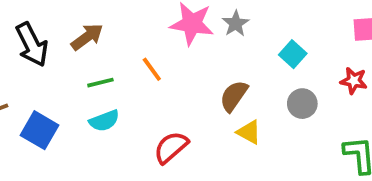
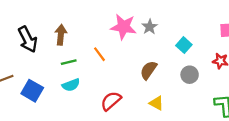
brown arrow: (87, 37) -> (61, 35), turned -48
yellow triangle: (249, 132) -> (156, 103), moved

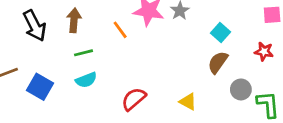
orange line: (99, 54) -> (120, 30), moved
brown semicircle: (149, 70) -> (218, 62), moved
gray circle: (190, 75) -> (241, 89), moved

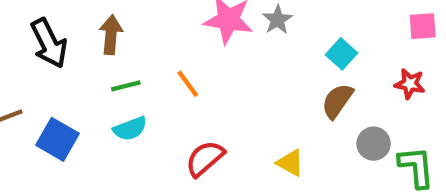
orange line: (120, 30) -> (188, 84), moved

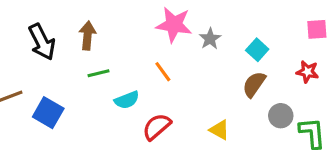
gray star: (277, 20) -> (210, 39), moved
orange line: (188, 84) -> (163, 72), moved
cyan semicircle: (130, 129) -> (127, 100), moved

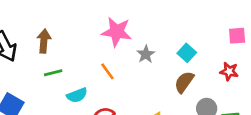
gray star: (210, 39) -> (146, 54), moved

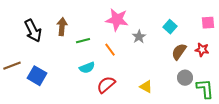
cyan square: (187, 53) -> (170, 27), moved
green line: (53, 73) -> (83, 41), moved
brown semicircle: (184, 82) -> (179, 52), moved

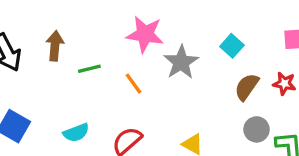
gray star: (139, 37) -> (181, 62), size x1.5
cyan semicircle: (87, 68) -> (76, 133), moved

